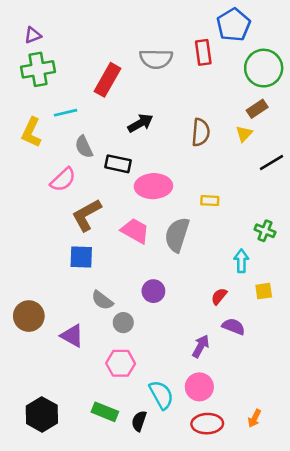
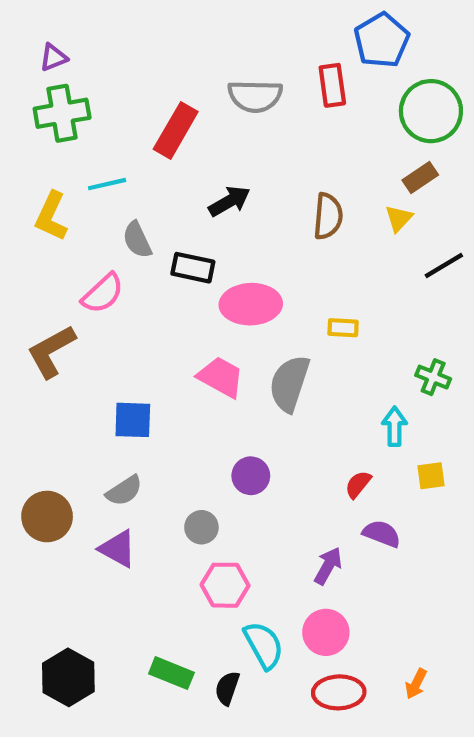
brown L-shape: (87, 215) -> (51, 351), moved
gray semicircle: (102, 300) -> (124, 491), moved, turned -70
pink hexagon: (121, 363) -> (225, 585), moved

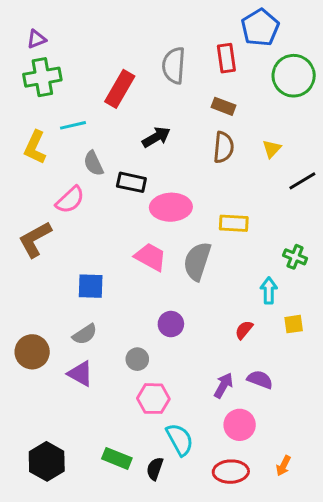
gray semicircle: (255, 96) -> (174, 65), turned 93
brown rectangle: (420, 178) -> (223, 106), moved, turned 55
yellow rectangle: (343, 328) -> (234, 223), size x1.4
purple semicircle: (382, 534) -> (260, 380), moved
pink circle: (326, 632) -> (240, 425), moved

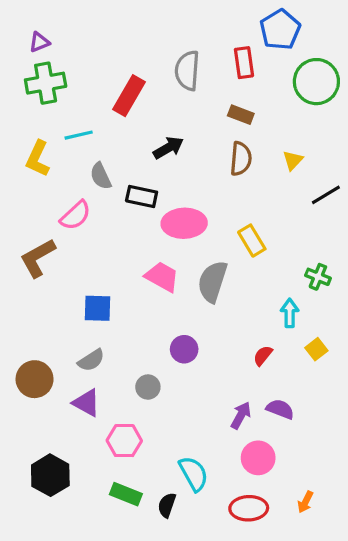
yellow rectangle: (234, 223) -> (252, 241), turned 56
yellow square: (294, 324) -> (316, 349), turned -30
pink hexagon: (153, 399) -> (124, 441), moved
black hexagon: (47, 461) -> (50, 475), moved

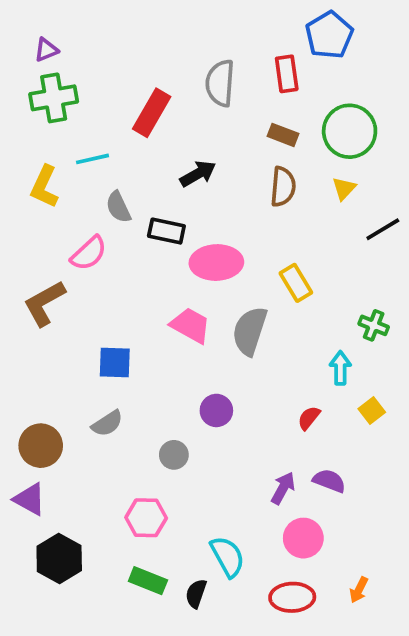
green circle: (316, 82) -> (350, 131), moved
purple triangle: (86, 403) -> (30, 499), moved

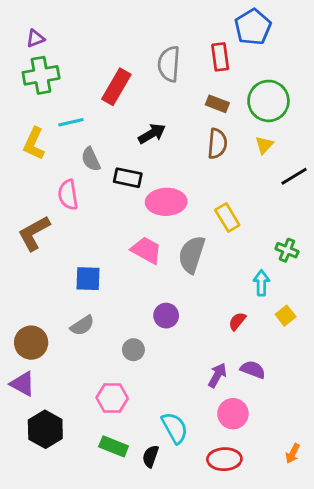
pink semicircle: (89, 253) -> (68, 195), turned 124
orange arrow: (359, 590) -> (293, 453), moved

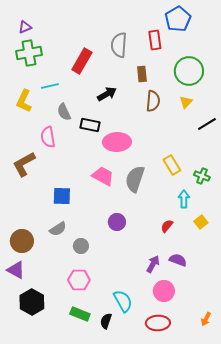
brown rectangle: (217, 104) -> (142, 74), moved, turned 63
yellow rectangle: (227, 217) -> (172, 165), moved
gray circle: (133, 350) -> (81, 246), moved

